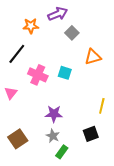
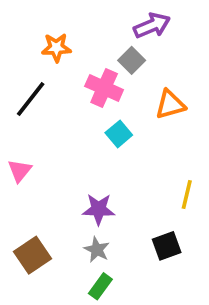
purple arrow: (58, 14) -> (152, 26), moved
cyan square: (65, 73) -> (119, 134), turned 32
pink cross: (38, 75) -> (104, 88), moved
green rectangle: (62, 152) -> (100, 286), moved

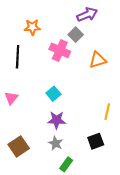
black line: (31, 99) -> (18, 57), turned -35
cyan square: (119, 134) -> (53, 94), moved
green rectangle: (100, 286) -> (66, 164), moved

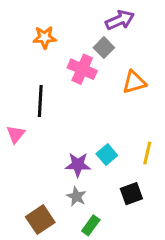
black line: (18, 57) -> (40, 101), moved
cyan square: (53, 94) -> (107, 155), moved
brown square: (19, 146) -> (40, 220), moved

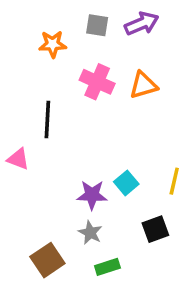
gray square: (104, 48) -> (97, 25), moved, turned -36
orange triangle: (134, 82) -> (143, 85), moved
pink triangle: (16, 134) -> (18, 159), turned -48
green rectangle: (91, 225) -> (107, 267), turned 36

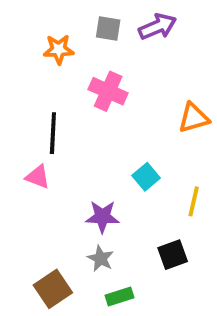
orange triangle: (143, 85) -> (194, 118), moved
pink triangle: (18, 159) -> (38, 177), moved
cyan square: (126, 183) -> (146, 177), moved

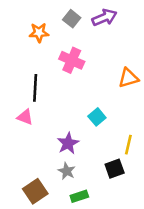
gray square: (108, 29) -> (72, 19), turned 30
yellow line: (194, 201) -> (128, 145), moved
purple star: (102, 217) -> (68, 143), turned -30

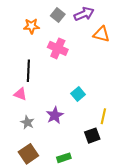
orange triangle: (128, 78) -> (101, 34), moved, turned 30
gray star: (67, 171) -> (27, 122), moved

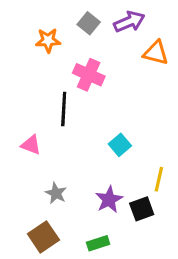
black line: (28, 71) -> (64, 109), moved
purple star: (55, 115) -> (109, 200), moved
gray star: (27, 122) -> (56, 193), moved

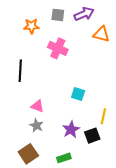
gray square: (89, 23) -> (58, 15), turned -32
black line: (64, 109) -> (20, 71), moved
pink triangle: (31, 145) -> (37, 106), moved
cyan square: (120, 145) -> (78, 94), turned -32

